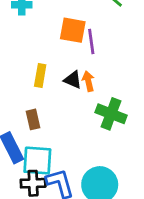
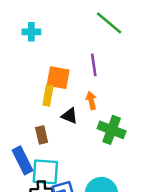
orange square: (73, 30) -> (58, 78), moved
black triangle: (73, 80) -> (70, 116), moved

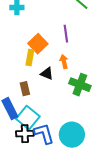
orange square: (58, 78) -> (38, 44), turned 36
cyan square: (45, 172) -> (28, 118), turned 35

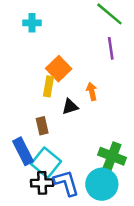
purple line: (66, 34) -> (111, 48), moved
black triangle: (47, 74) -> (70, 107), turned -40
green cross: (80, 85) -> (112, 156), moved

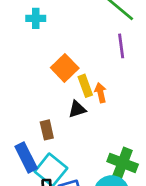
yellow rectangle: (48, 86) -> (85, 86), moved, turned -30

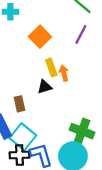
purple line: (121, 46) -> (81, 34), turned 36
orange square: (65, 68) -> (40, 37), moved

